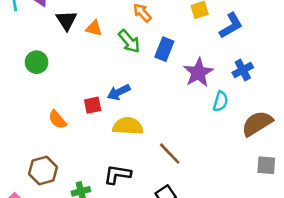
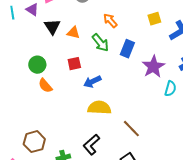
green circle: (37, 62) -> (37, 65), moved
red square: (93, 105) -> (74, 64), moved
orange semicircle: (57, 120) -> (45, 86), moved
black L-shape: (117, 174) -> (91, 145), turned -50

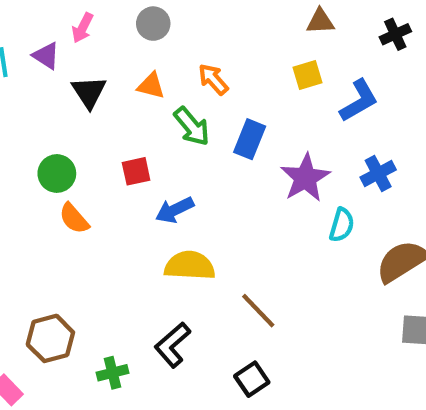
orange triangle: (73, 33) -> (151, 86), moved

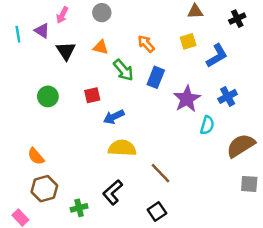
orange arrow: (213, 79) -> (146, 44), moved
orange semicircle: (74, 218) -> (36, 156), moved

